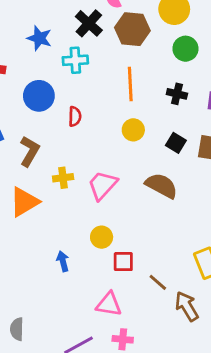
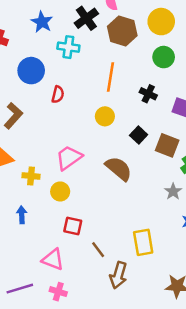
yellow cross: (63, 178) -> (31, 176), moved
yellow circle: (102, 237) -> (60, 191), moved
brown arrow: (187, 306) -> (118, 275), turned -145

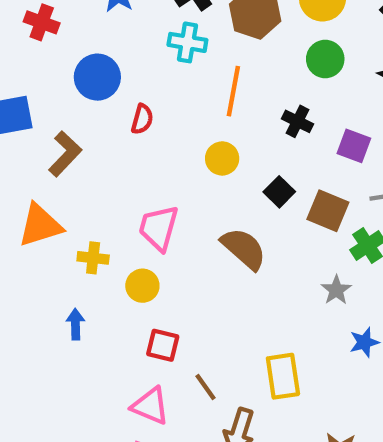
cyan cross: (68, 47) -> (187, 42), moved
pink trapezoid: (69, 158) -> (159, 228), turned -40
pink triangle: (53, 259) -> (150, 406), moved

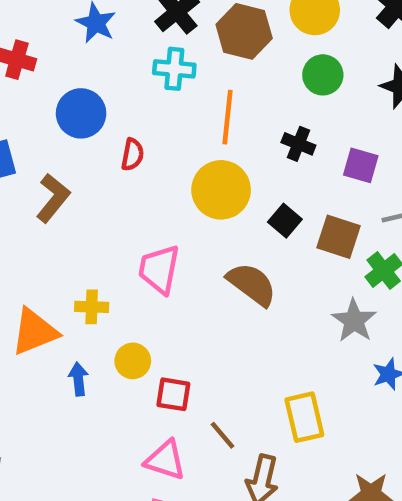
yellow circle: (222, 158) -> (221, 190), size x1.6
orange triangle: (40, 225) -> (34, 332), moved
yellow circle: (142, 286) -> (133, 361), moved
gray star: (336, 290) -> (354, 321), size x1.4

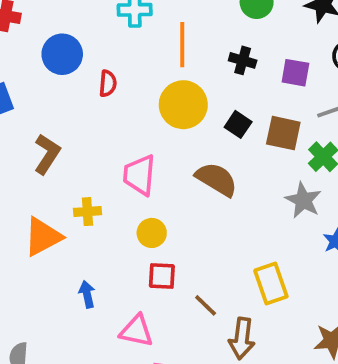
brown L-shape: (53, 198) -> (47, 154), moved
yellow circle: (133, 361) -> (152, 233), moved
blue arrow: (78, 379) -> (87, 294), moved
pink triangle: (165, 460) -> (137, 331), moved

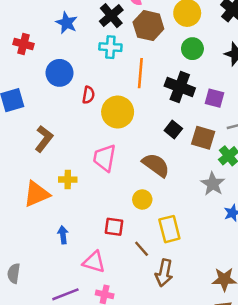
black cross: (243, 60) -> (180, 87), size x1.6
yellow circle: (183, 105) -> (118, 112), moved
yellow circle: (152, 233) -> (142, 200), moved
yellow rectangle: (271, 283) -> (169, 229), moved

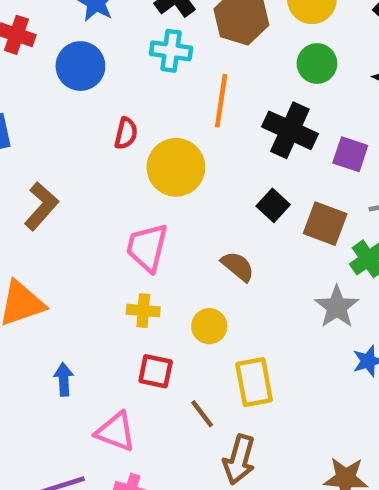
blue circle: (60, 73) -> (80, 66), moved
brown semicircle: (156, 165) -> (238, 266), size x0.7
yellow cross: (68, 180) -> (143, 311), moved

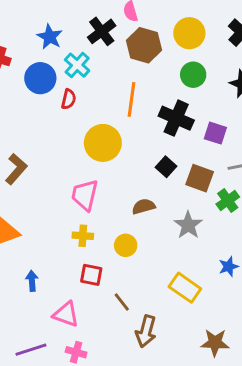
cyan cross: (171, 51) -> (77, 65), moved, turned 35
red semicircle: (126, 133) -> (69, 99), moved
brown semicircle: (238, 266) -> (144, 206), turned -55
gray star: (337, 307) -> (188, 225), moved
yellow rectangle: (254, 382) -> (185, 288), moved, turned -44

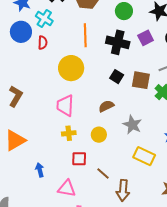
purple square: (215, 133) -> (146, 38), moved, turned -35
gray star: (188, 225) -> (132, 125), moved

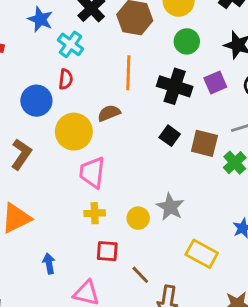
blue circle: (21, 32) -> (36, 101), moved
yellow circle: (71, 68) -> (74, 132), moved
brown semicircle: (106, 106) -> (109, 113), moved
gray star: (132, 125) -> (170, 207), moved

